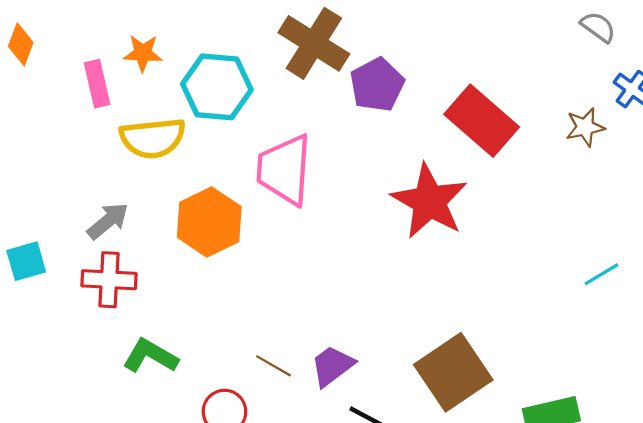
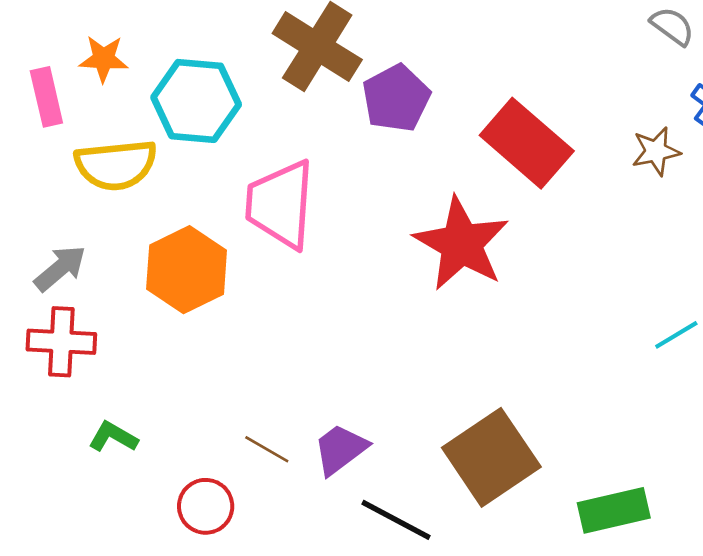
green L-shape: (150, 356) -> (113, 437), size x0.7

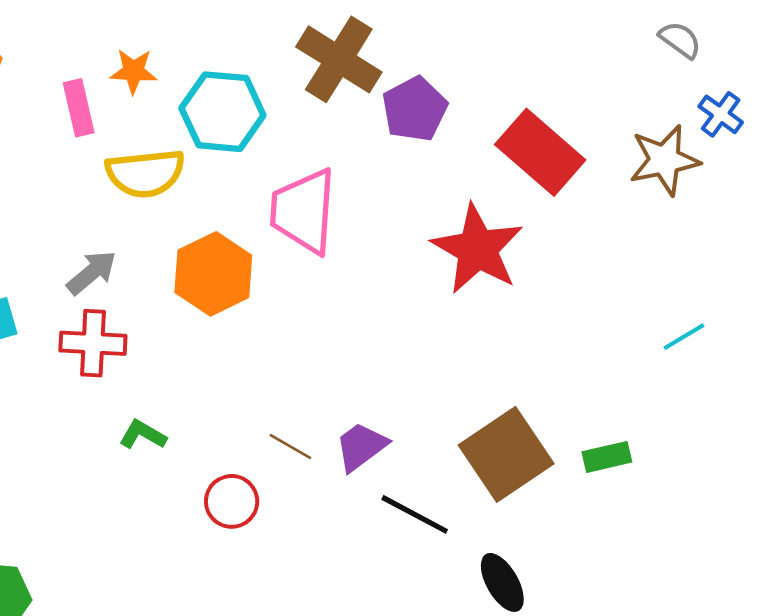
brown star: (656, 151) -> (664, 160), size x1.5
green rectangle: (614, 510) -> (607, 457), moved, size x0.7

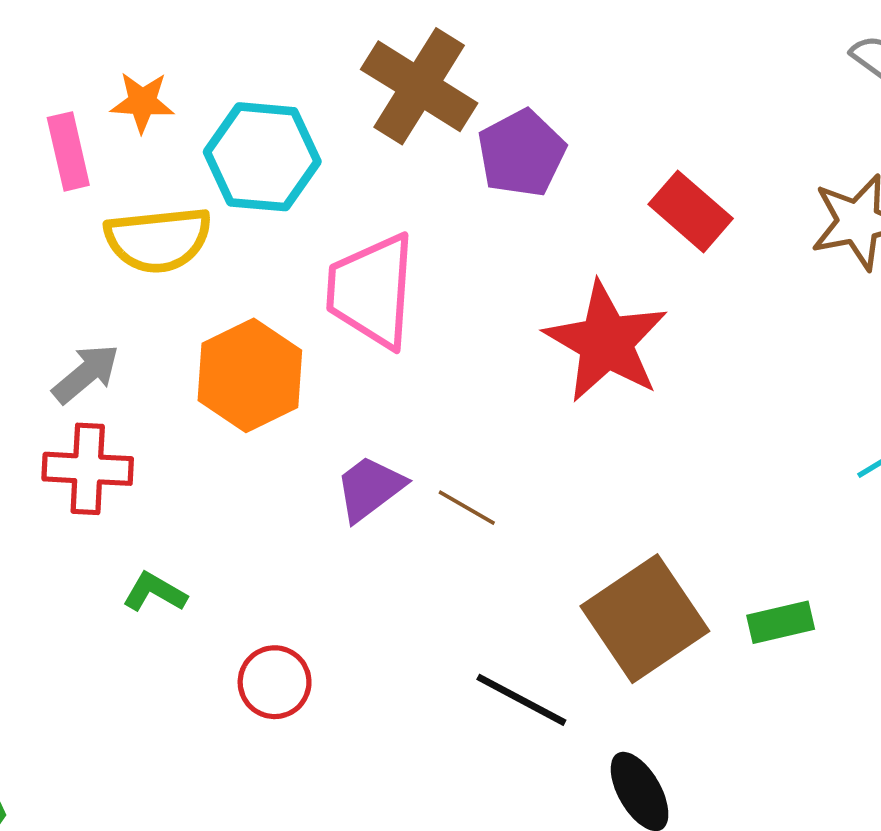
red rectangle: (540, 152) -> (691, 211), size x0.7
brown line: (290, 446) -> (467, 508), moved
purple trapezoid: (361, 446) -> (370, 488), moved

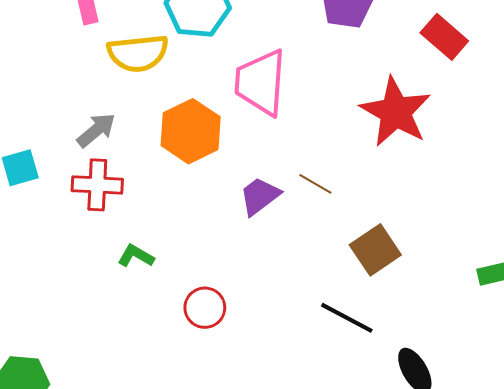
brown line: (467, 508) -> (315, 184), moved
brown square: (645, 619) -> (375, 250), moved, size x0.7

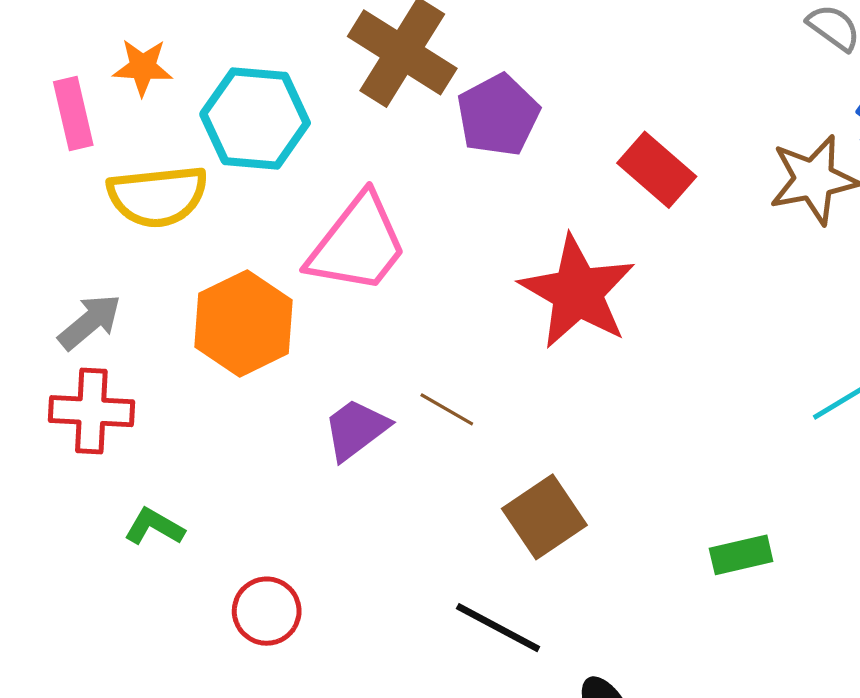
pink trapezoid: (261, 82) -> (358, 244), turned -146

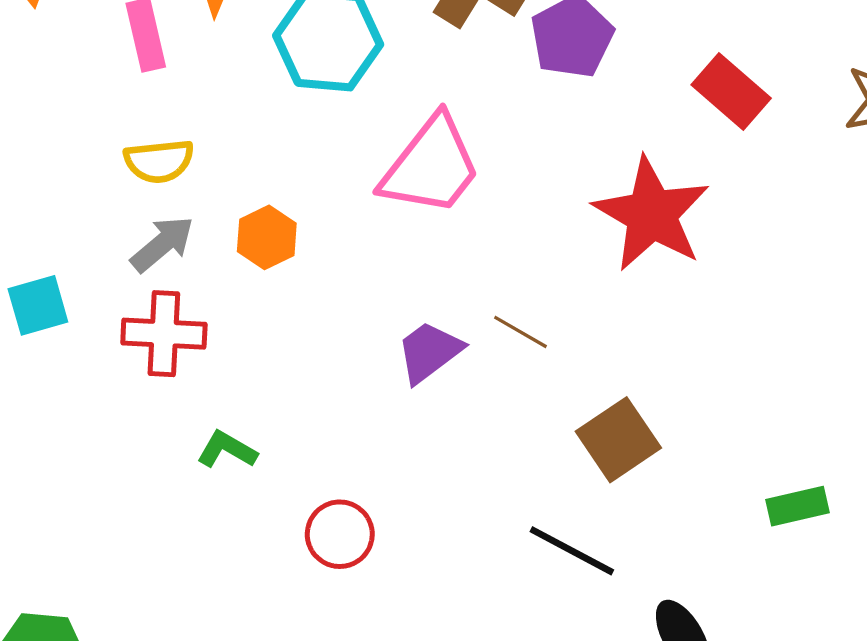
yellow semicircle: (158, 196) -> (159, 161), moved, size x0.7
orange hexagon: (244, 323) -> (267, 237), moved, size x0.6
green rectangle: (741, 555) -> (797, 506), moved

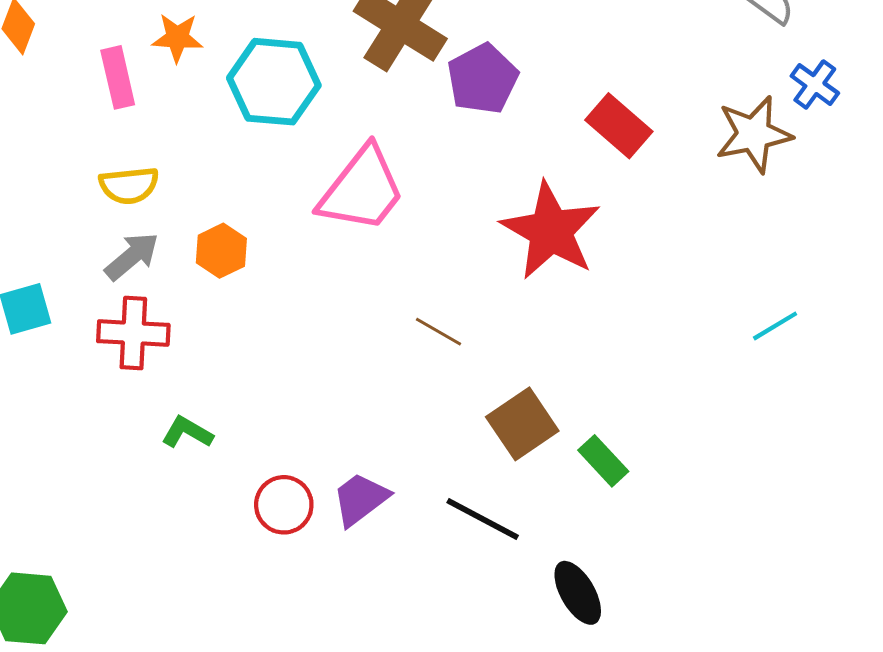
purple trapezoid: (429, 352) -> (360, 499), moved
green rectangle: (797, 506) -> (603, 461), moved, turned 60

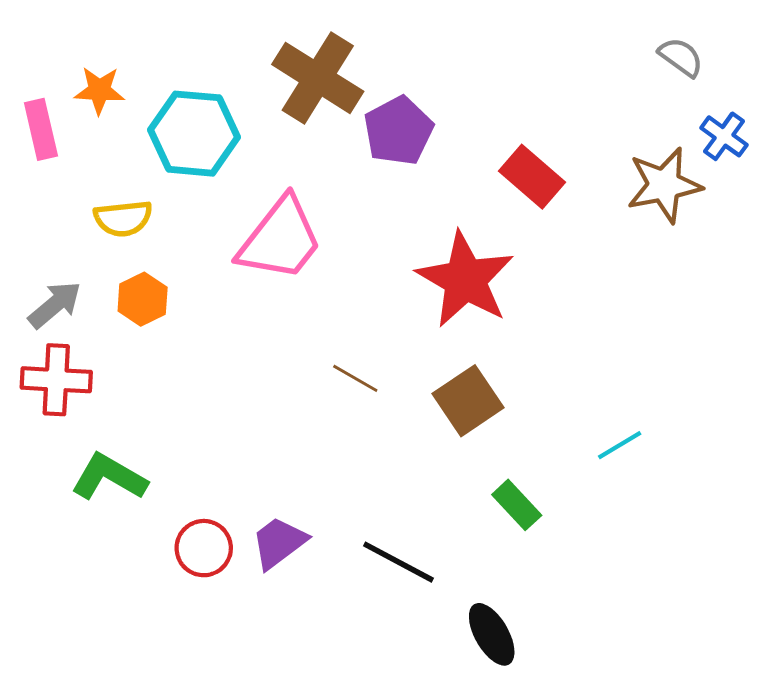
yellow semicircle: (129, 185) -> (123, 218), moved
cyan line: (775, 326) -> (620, 445), moved
brown square: (522, 424) -> (468, 401), moved
green L-shape: (187, 432) -> (109, 477), size x1.5

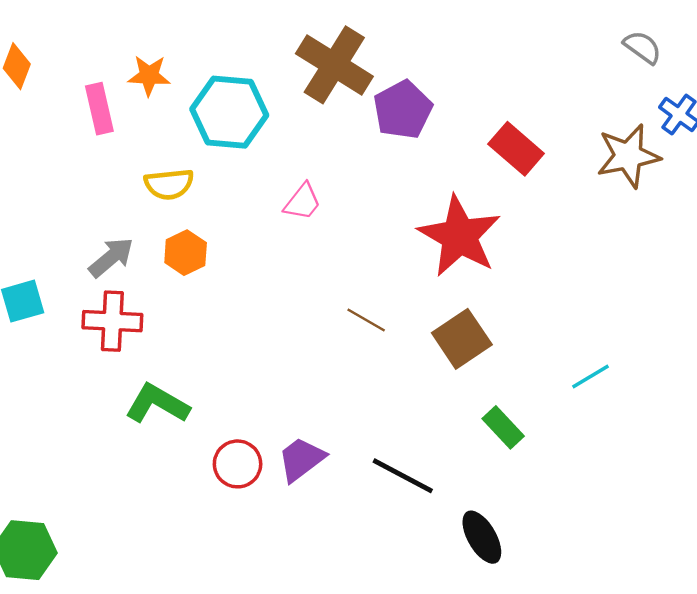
pink trapezoid: (280, 239) -> (302, 202), size x0.5

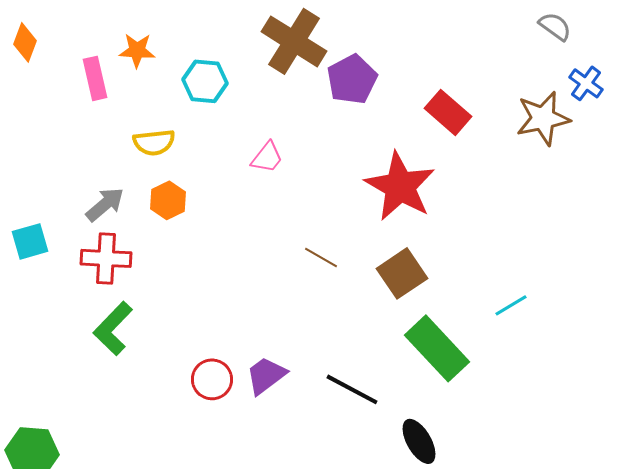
cyan hexagon: (229, 112) -> (205, 81), size x0.7
green L-shape: (157, 404) -> (113, 328), moved, turned -76
green rectangle: (503, 427) -> (437, 348), size x1.8

